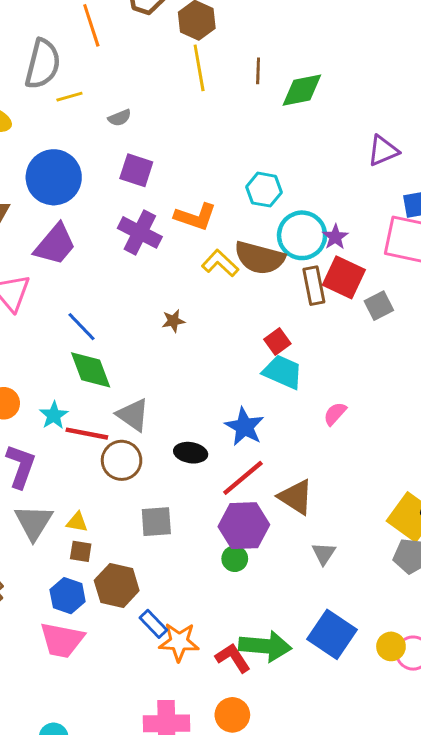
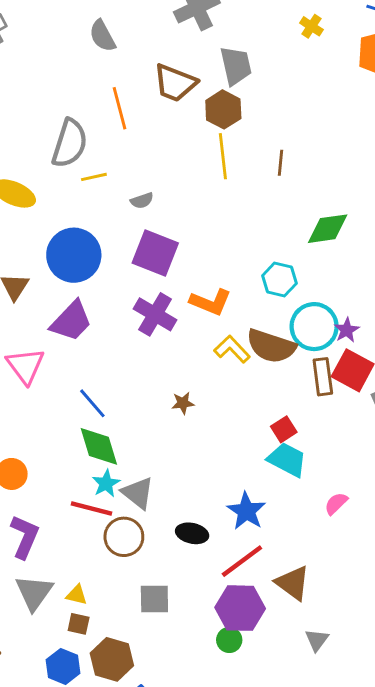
green diamond: (302, 90) -> (328, 229), moved
purple square: (136, 170) -> (155, 253), size x1.4
cyan star: (54, 415) -> (106, 483), moved

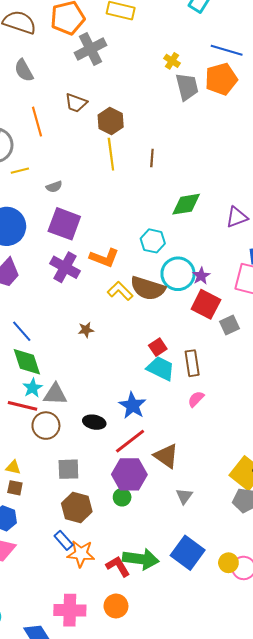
gray trapezoid: (236, 66) -> (187, 87), moved
brown trapezoid: (175, 83) -> (76, 103), size x0.7
brown rectangle: (323, 377) -> (192, 363), moved
gray triangle: (138, 493) -> (55, 394), turned -35
brown hexagon: (112, 659) -> (77, 508), moved

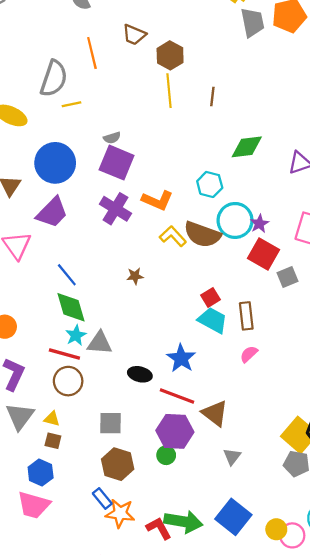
gray semicircle: (54, 187) -> (112, 138), moved
brown circle: (46, 426) -> (68, 381), moved
red line: (130, 441) -> (177, 396), turned 56

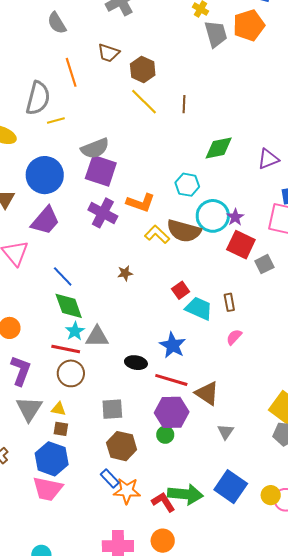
yellow line: (169, 91) -> (144, 102), turned -36
gray semicircle: (112, 138) -> (95, 148), size x1.8
red square: (210, 297) -> (181, 290), moved
brown rectangle: (246, 316) -> (229, 302), size x0.7
blue hexagon: (41, 473) -> (52, 459), size x1.4

